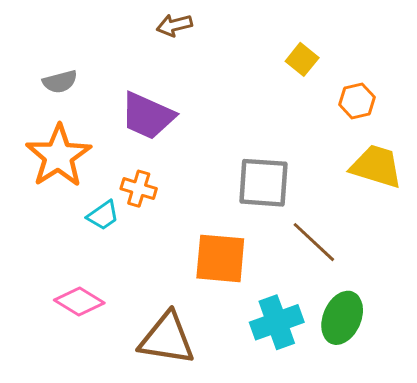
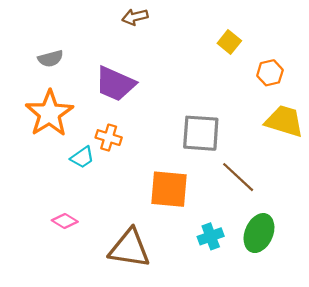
pink diamond: (79, 301) -> (65, 221), size x0.7
cyan cross: (277, 322) -> (211, 236), size x0.7

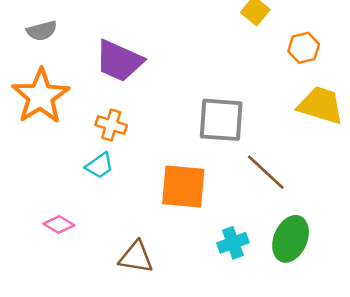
cyan trapezoid: (82, 157) -> (99, 166), moved
brown triangle: (129, 248) -> (136, 257), size x0.7

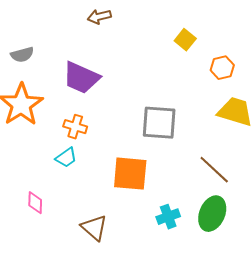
brown line: (266, 172) -> (214, 170), moved
pink diamond: (59, 224) -> (35, 203), turned 60
brown triangle: (136, 257) -> (94, 228), turned 32

